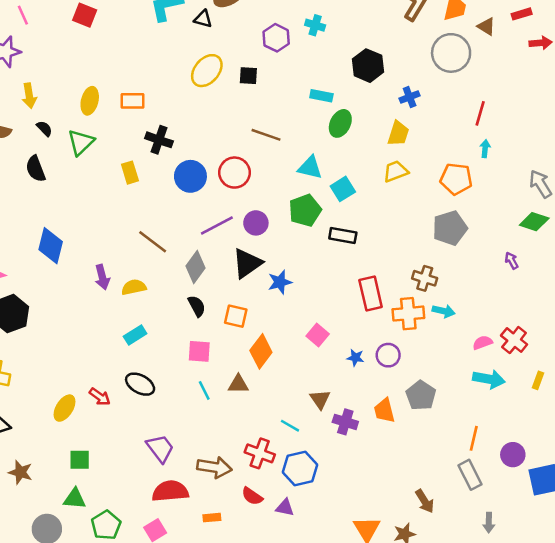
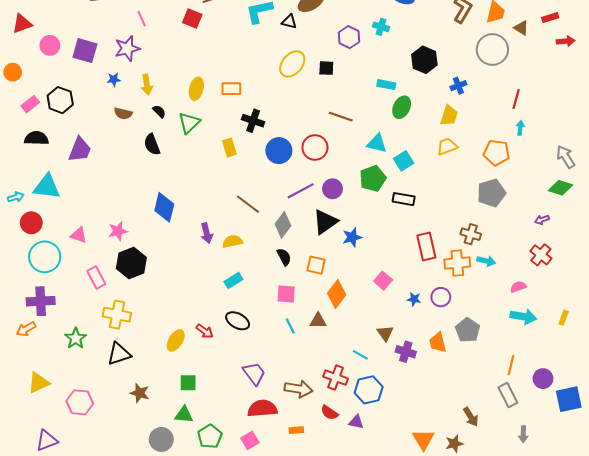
purple arrow: (512, 261) -> (542, 220), turned -80
red cross: (514, 340) -> (541, 255), moved

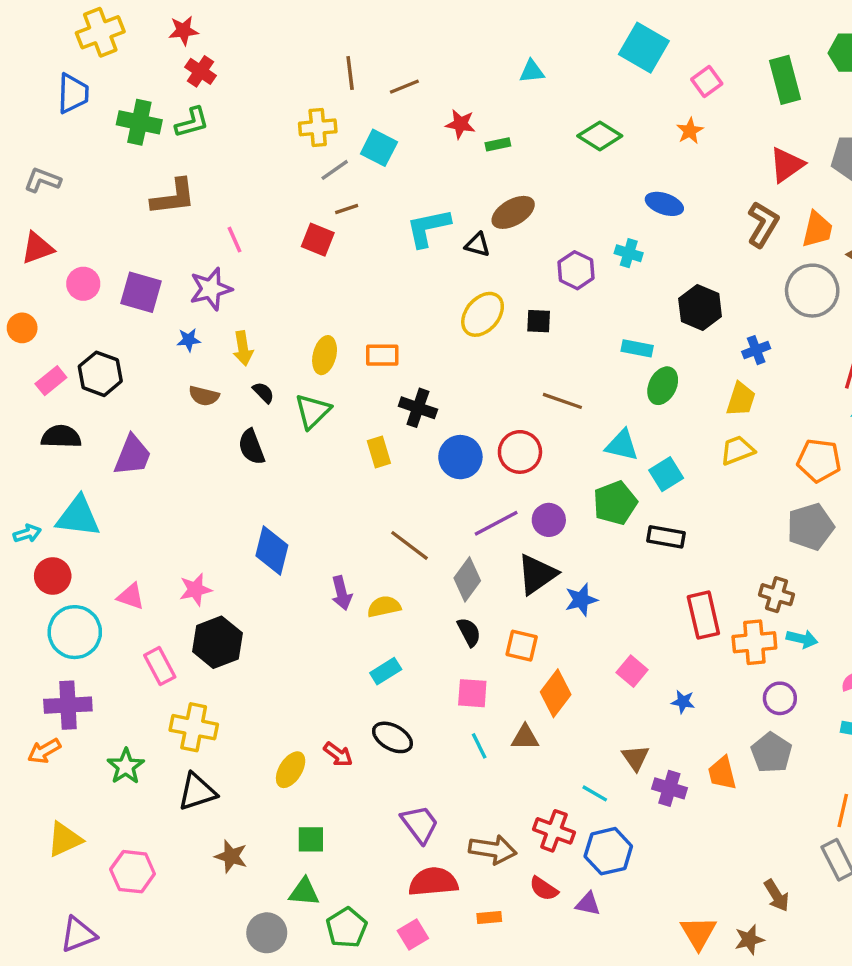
purple circle: (441, 297) -> (780, 698), moved

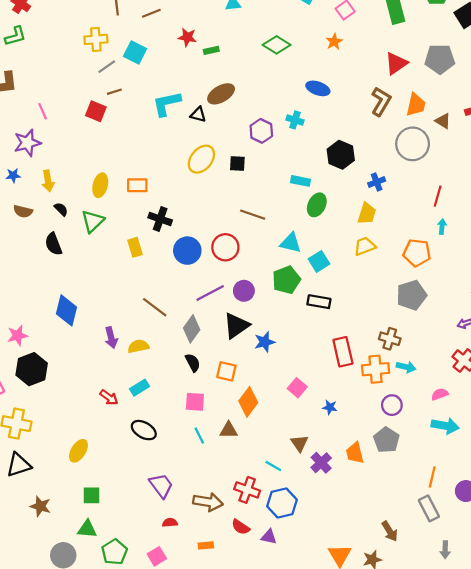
red arrow: (338, 754) -> (109, 397), moved
purple cross: (669, 788) -> (321, 463), turned 30
red semicircle: (433, 882) -> (170, 523), size x0.5

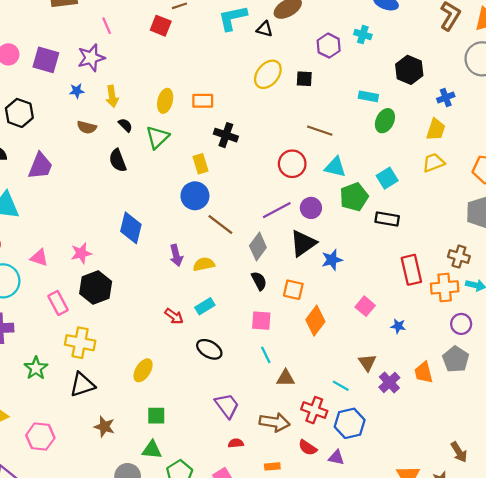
cyan triangle: (291, 243) -> (335, 167), moved
blue circle: (187, 251) -> (195, 196), moved
brown triangle: (229, 430) -> (286, 378), moved

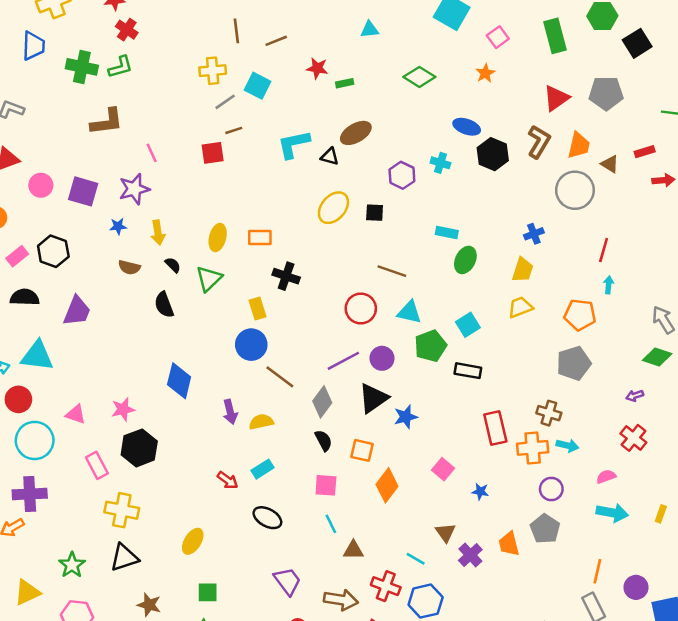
red square: (161, 26) -> (213, 153), turned -30
black hexagon: (409, 70) -> (493, 154), moved
green star: (36, 368) -> (72, 565), moved

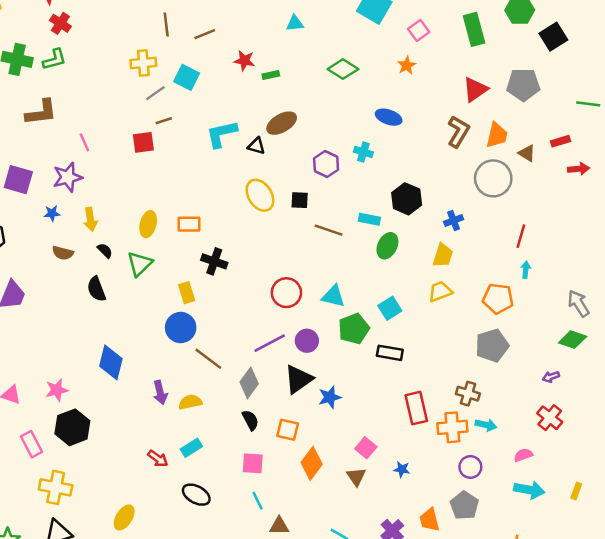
black hexagon: (493, 154) -> (407, 199), moved
yellow ellipse: (333, 208) -> (260, 195), turned -72
brown line: (392, 271) -> (329, 230), moved
brown triangle: (445, 533) -> (356, 477), moved

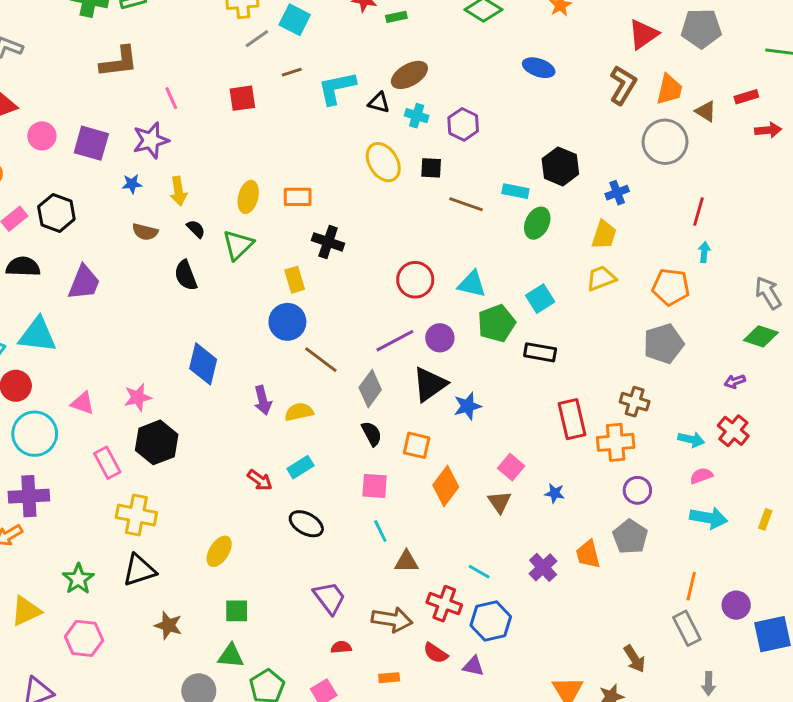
brown line: (164, 121) -> (292, 72), moved
cyan cross: (363, 152) -> (417, 116), moved
cyan arrow: (486, 425) -> (691, 439), moved

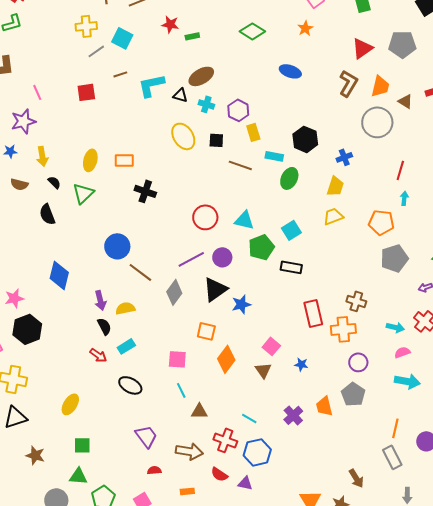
yellow rectangle: (295, 280) -> (253, 132), moved
gray pentagon: (664, 344) -> (394, 258), moved
black semicircle: (372, 434) -> (104, 326), moved

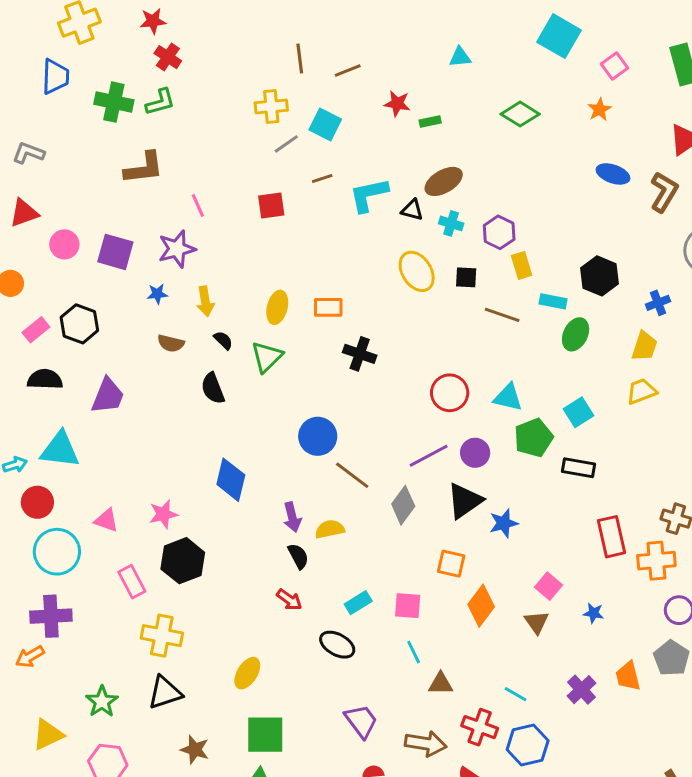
blue ellipse: (290, 71) -> (613, 174), moved
cyan rectangle: (126, 346) -> (358, 603), moved
green square: (82, 445) -> (265, 735), size x1.6

